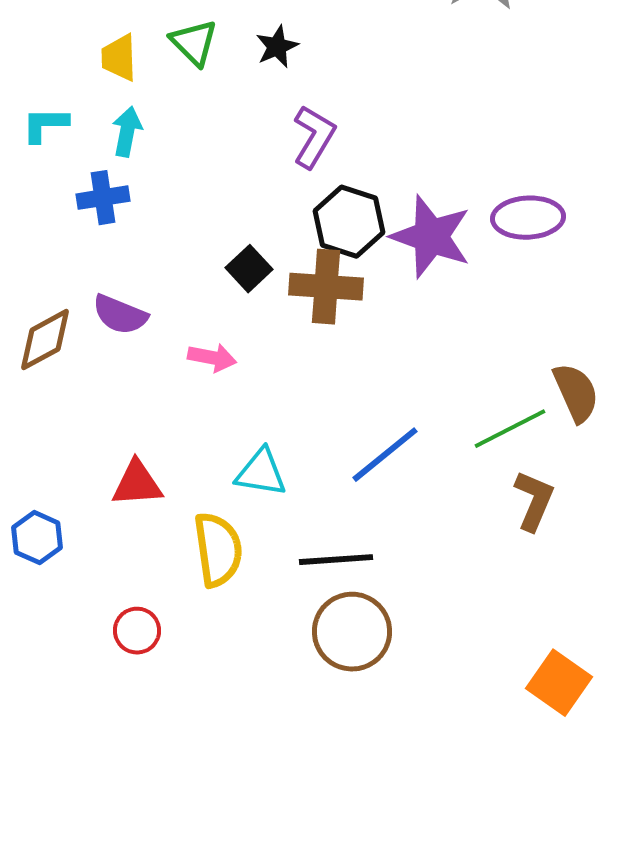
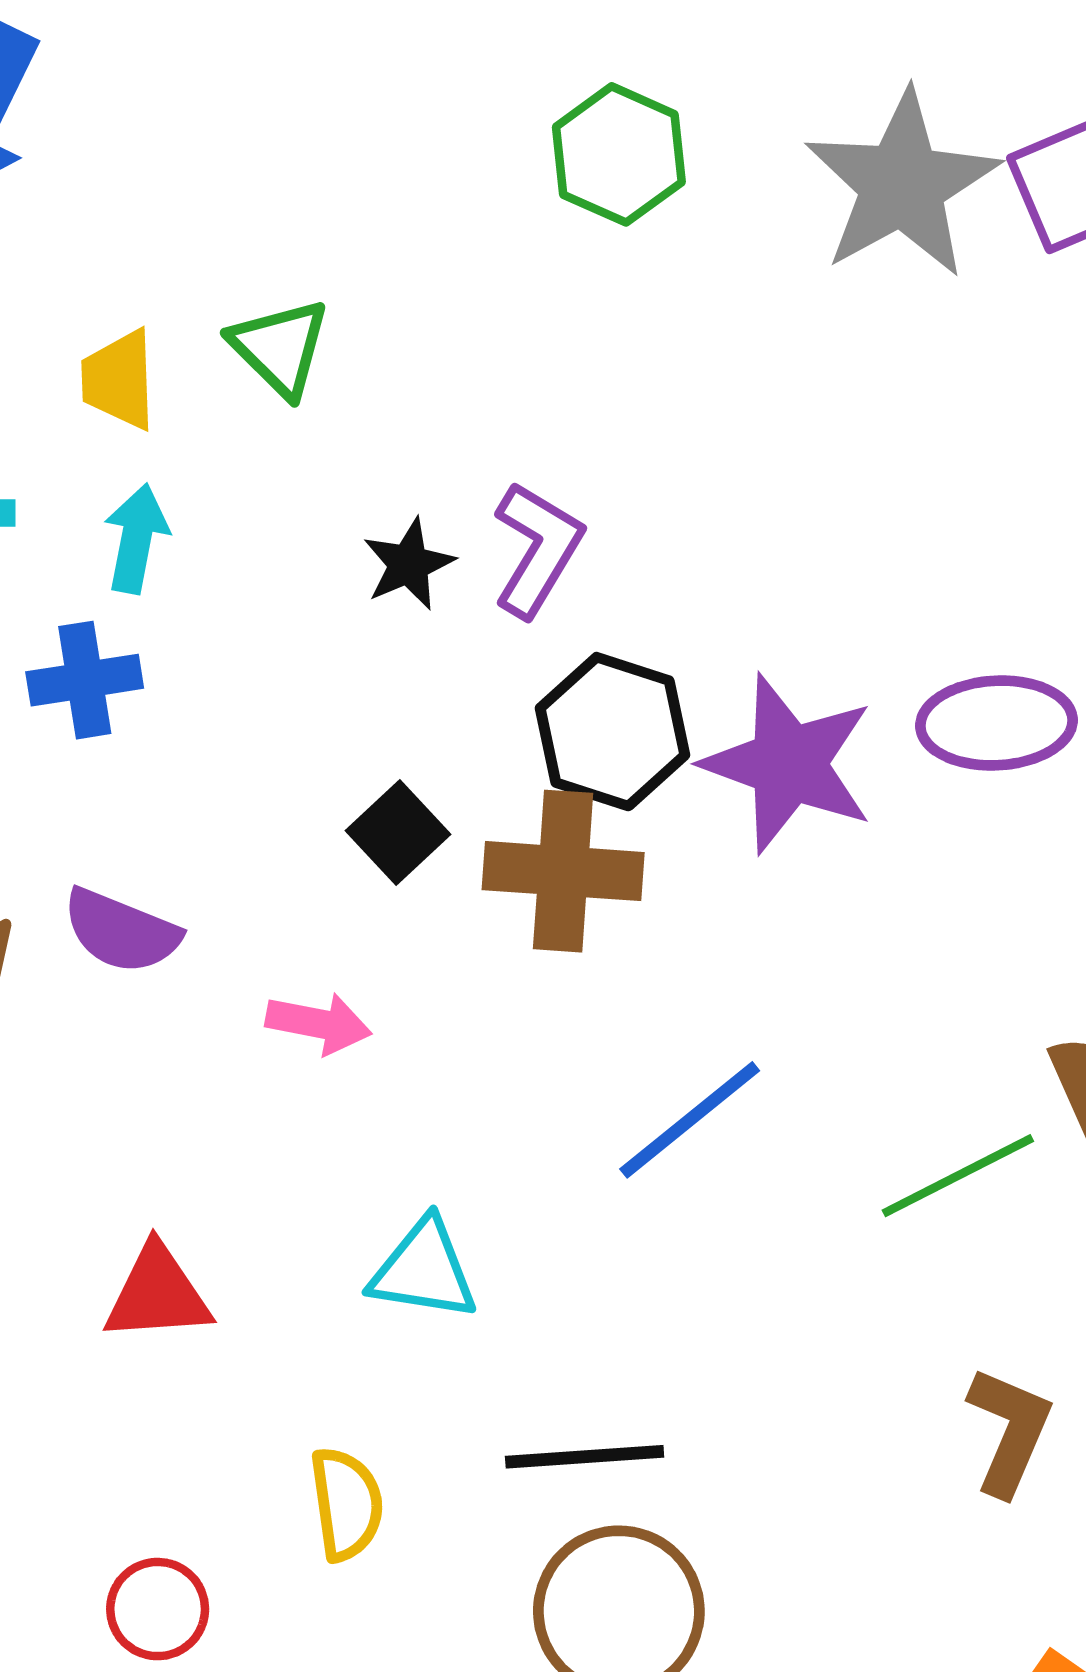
black star: (277, 47) -> (409, 564), moved
blue line: (385, 455) -> (690, 1120), moved
brown L-shape: (534, 501) -> (1009, 1431), moved
yellow semicircle: (218, 550) -> (346, 1504), moved, size x0.7

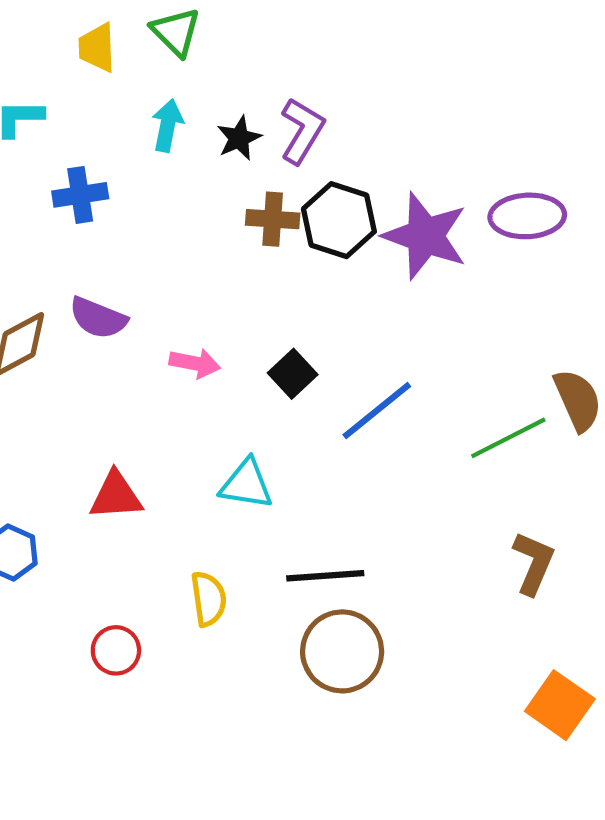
cyan arrow: (136, 538) -> (167, 125), moved
black square: (398, 832) -> (293, 374), moved
brown cross: (563, 871) -> (273, 219), moved, size x0.7

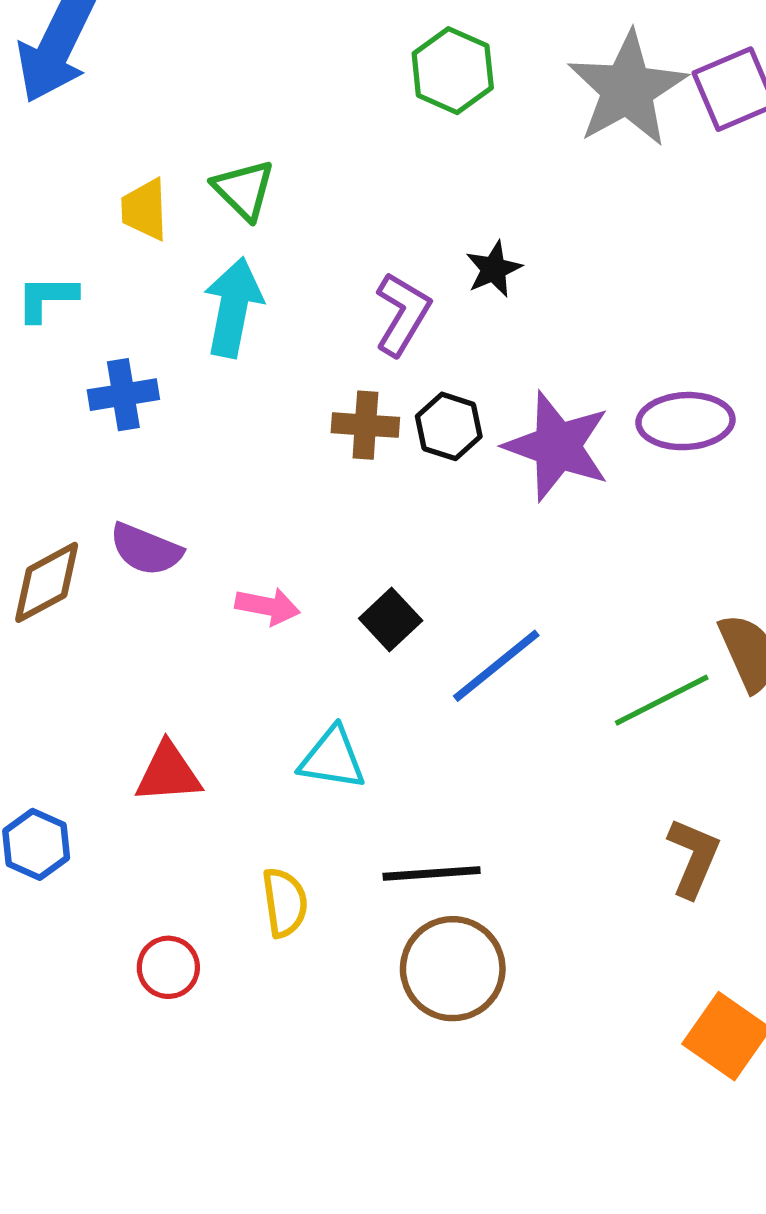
cyan arrow: (167, 125) -> (233, 307), size x1.5
black star: (239, 138) -> (494, 269), moved
black hexagon: (339, 220) -> (449, 426), size x0.7

